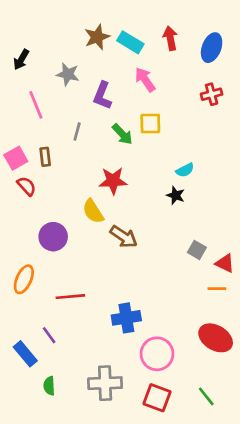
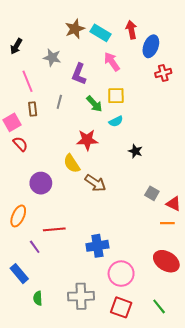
blue ellipse: (212, 48) -> (151, 46), moved
brown rectangle: (45, 157) -> (33, 109), moved
cyan semicircle: (185, 170) -> (116, 121), moved
purple line: (49, 335) -> (35, 247), moved

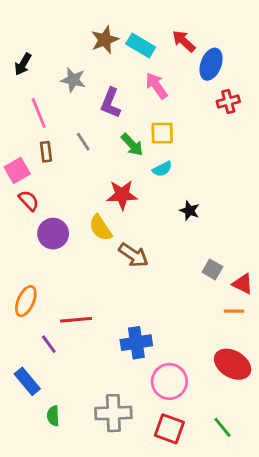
red arrow: (131, 30) -> (184, 41), turned -36
gray line: (59, 102) -> (83, 142), turned -48
purple circle: (41, 183) -> (53, 234), moved

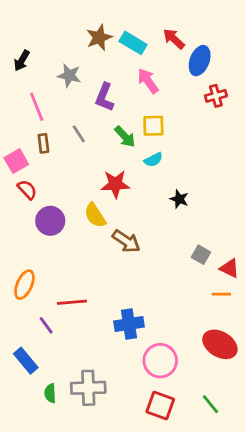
gray cross: (113, 413) -> (88, 388), moved

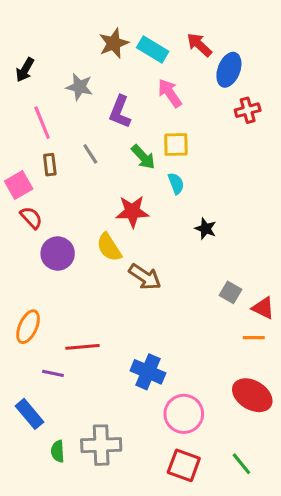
cyan semicircle: (153, 160) -> (176, 183), turned -84
blue cross: (129, 324) -> (148, 372), turned 32
purple line: (46, 325) -> (53, 373), turned -42

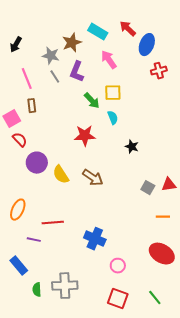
brown star: (114, 43) -> (72, 43), moved
gray line: (90, 154) -> (55, 77), moved
yellow semicircle: (109, 247) -> (61, 175), moved
red triangle: (263, 308) -> (169, 185), moved, turned -35
pink circle: (184, 414) -> (118, 266), size x0.6

